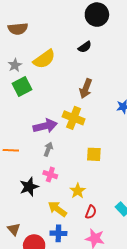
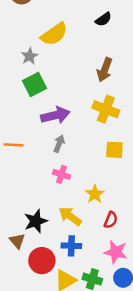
gray star: (15, 65) -> (30, 56), moved
green square: (22, 86) -> (34, 85), moved
yellow cross: (74, 118) -> (106, 109), moved
black star: (29, 187) -> (36, 221), moved

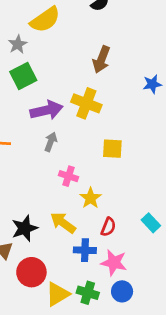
yellow cross: (106, 109) -> (86, 103), moved
pink cross: (62, 174) -> (69, 176), moved
blue cross: (71, 246) -> (85, 250), moved

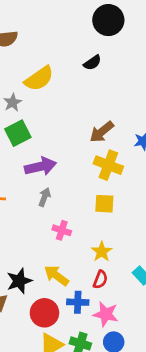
brown arrow: (101, 59) -> (102, 132), moved, turned 30
yellow cross: (86, 103) -> (108, 165), moved
yellow star: (90, 198) -> (102, 252), moved
red circle: (31, 272) -> (44, 313), moved

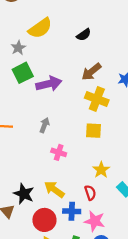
black semicircle: (92, 63) -> (84, 35), moved
purple arrow: (40, 166) -> (49, 84), moved
yellow star: (102, 252) -> (101, 170), moved
red semicircle: (100, 280) -> (90, 193), turned -40
black star: (19, 281) -> (24, 194), turned -30

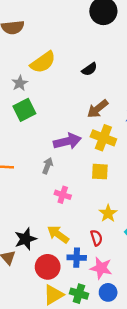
purple arrow: (49, 84) -> (67, 141), moved
black star: (24, 194) -> (26, 239), turned 30

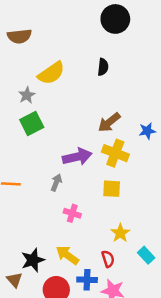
black semicircle: (89, 69) -> (103, 67), moved, turned -49

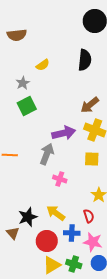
black semicircle: (103, 67) -> (85, 60), size x1.5
yellow semicircle: (51, 73) -> (43, 65), size x0.6
gray arrow: (56, 183) -> (47, 154), size x1.5

